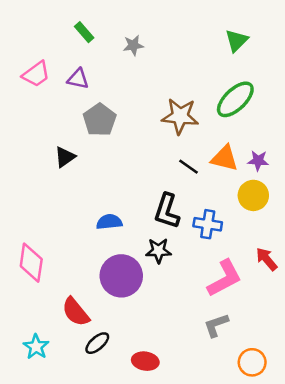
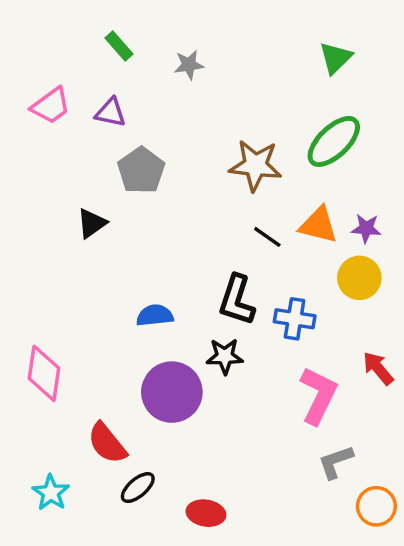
pink L-shape: (225, 278) -> (318, 395), turned -36
gray L-shape: (216, 325) -> (335, 462), moved
orange circle: (252, 362) -> (376, 506), moved

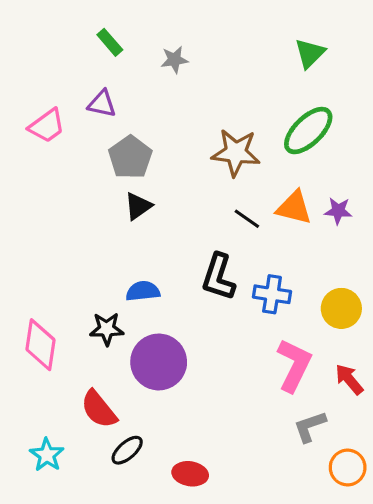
pink trapezoid: (51, 106) -> (47, 126), moved
black triangle: (92, 223) -> (138, 206), moved
yellow circle: (359, 278) -> (341, 308), moved
black star: (225, 356) -> (107, 329), moved
red arrow: (378, 368) -> (349, 379), moved

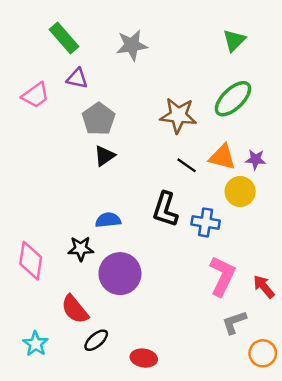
green rectangle: (110, 42) -> (64, 38), moved, size x1.5
gray star: (174, 60) -> (132, 45), size x1.5
yellow circle: (341, 308) -> (240, 192), moved

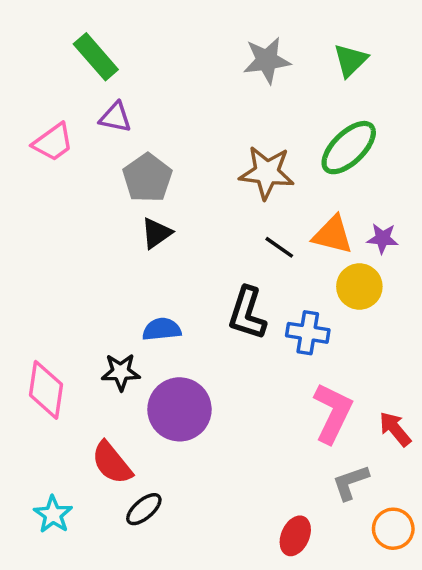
gray star: (132, 45) -> (267, 60), moved
red ellipse: (144, 358) -> (295, 536), moved, turned -75

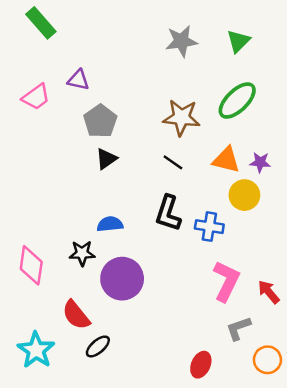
green rectangle: (96, 57) -> (41, 23), moved
black line: (279, 247) -> (173, 162), moved
cyan star: (53, 514) -> (36, 350), size x1.4

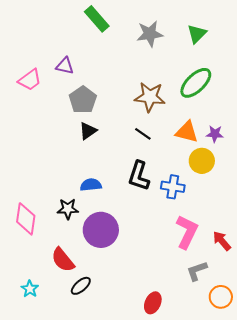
green rectangle: (41, 23) -> (97, 19), moved
cyan star: (36, 350) -> (30, 289), size x0.6
red ellipse: (201, 365) -> (153, 303), moved

